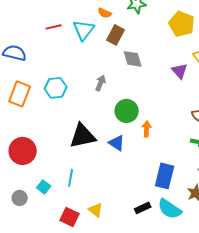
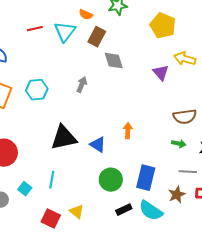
green circle: (127, 111) -> (111, 180), moved

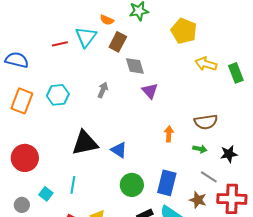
red line: (35, 29) -> (60, 44), moved
purple triangle: (161, 73) -> (150, 91), moved
orange arrow: (128, 131) -> (169, 134), moved
gray line: (188, 172) -> (209, 177), turned 30
brown star: (177, 195) -> (198, 200), turned -30

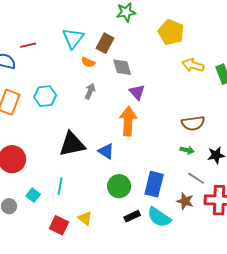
orange semicircle: (107, 20) -> (88, 62), moved
red line: (60, 44) -> (28, 45), moved
orange arrow: (169, 134) -> (128, 121), moved, size x1.8

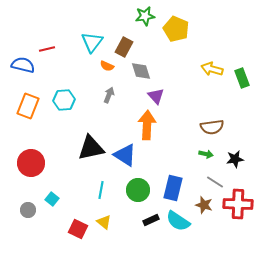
yellow pentagon: (171, 32) -> (176, 29), moved
blue triangle: (106, 151) -> (125, 155), size x1.4
cyan line: (60, 186) -> (101, 190), moved

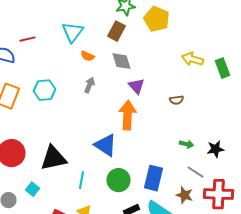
brown rectangle: (124, 47) -> (116, 31), moved
brown semicircle: (212, 127) -> (176, 100), moved, size x0.6
black triangle: (91, 148) -> (54, 158), moved

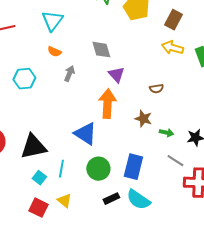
brown rectangle: (116, 31) -> (173, 20), moved
orange semicircle: (88, 56) -> (54, 52), moved
cyan square: (32, 189) -> (39, 178), moved
brown star: (184, 195) -> (143, 119), moved

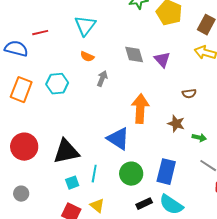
purple triangle: (116, 75) -> (162, 60), moved
cyan square: (39, 178) -> (72, 183), turned 32

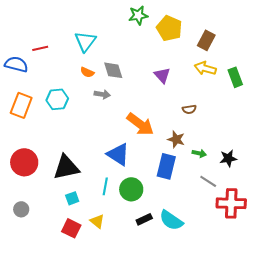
gray diamond: (134, 55) -> (113, 70), moved
gray arrow: (102, 79) -> (102, 94), turned 77
orange arrow: (140, 109) -> (140, 124), turned 124
blue rectangle: (166, 172) -> (166, 166), moved
cyan line: (94, 174) -> (105, 186), moved

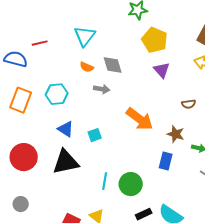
yellow pentagon: (169, 28) -> (155, 40), moved
blue triangle: (118, 154) -> (66, 129), moved, size x0.7
blue rectangle: (166, 166) -> (166, 161), size x0.7
cyan square: (72, 198) -> (95, 135), moved

